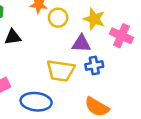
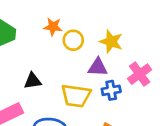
pink cross: (121, 36) -> (140, 74), moved, turned 30
black triangle: (13, 37) -> (33, 81), moved

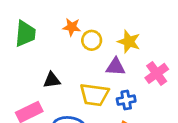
blue cross: (111, 90) -> (126, 100), moved

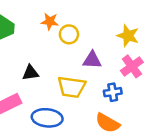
yellow star: (129, 42) -> (128, 36), moved
blue cross: (126, 100) -> (113, 92), moved

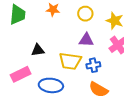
yellow circle: (69, 34) -> (85, 14), moved
blue cross: (113, 92) -> (93, 65), moved

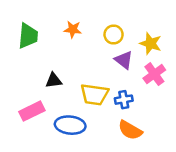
purple triangle: (86, 40) -> (124, 60), moved, turned 35

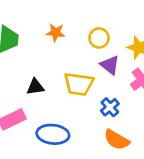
yellow trapezoid: (94, 94) -> (79, 84), moved
blue cross: (124, 100) -> (110, 107), turned -30

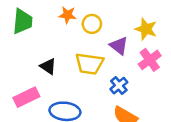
yellow circle: (99, 38) -> (92, 24), moved
black triangle: (35, 87) -> (48, 66), turned 42

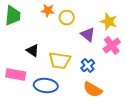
yellow trapezoid: (89, 64) -> (60, 60), moved
pink rectangle: (26, 97) -> (16, 74), turned 36

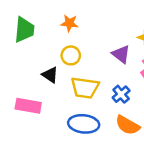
yellow circle: (67, 18) -> (71, 55), moved
blue ellipse: (46, 86) -> (84, 124), moved

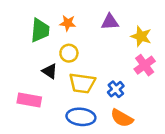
green trapezoid: (24, 30) -> (40, 30), moved
purple triangle: (121, 54) -> (110, 22), moved, turned -42

